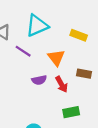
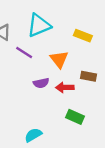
red arrow: (62, 84) -> (65, 88), turned 119
green rectangle: (71, 112) -> (75, 117), turned 35

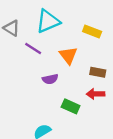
red arrow: (65, 88) -> (95, 94), moved
green rectangle: (75, 117) -> (71, 106), moved

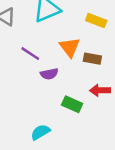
purple line: (33, 49) -> (30, 54), moved
brown rectangle: (98, 72) -> (92, 59), moved

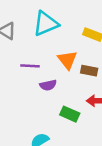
purple line: (30, 54) -> (30, 66), turned -30

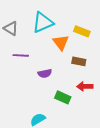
orange triangle: (67, 60) -> (61, 42), moved
purple line: (30, 66) -> (21, 55), moved

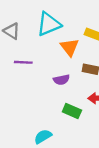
purple semicircle: (45, 73) -> (61, 80), moved

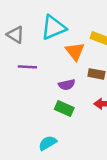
green rectangle: (72, 111) -> (64, 108), moved

